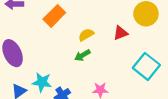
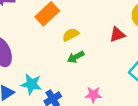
yellow semicircle: (86, 35) -> (71, 35), moved

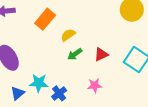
red triangle: (117, 35) -> (101, 54), moved

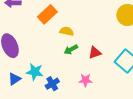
yellow semicircle: (68, 35) -> (67, 31), turned 40

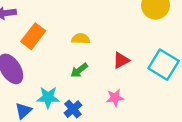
orange rectangle: (47, 14) -> (33, 36), moved
green arrow: (71, 49) -> (79, 70), moved

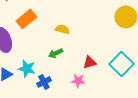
red triangle: (121, 60) -> (90, 62), moved

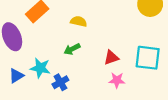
cyan square: (121, 64) -> (148, 58), turned -35
pink star: (78, 81) -> (117, 80), moved

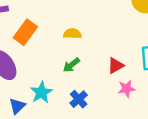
cyan star: (40, 68) -> (41, 92), turned -30
blue cross: (60, 82) -> (79, 99), moved

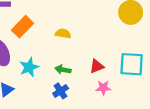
green arrow: (71, 65) -> (63, 70), moved, turned 42
cyan star: (41, 92) -> (29, 67), moved

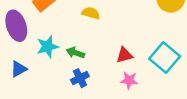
cyan square: (132, 64) -> (165, 58), turned 30
green arrow: (63, 70) -> (75, 53), moved

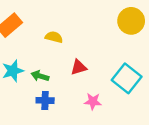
red triangle: (125, 55) -> (79, 67), moved
blue cross: (80, 78) -> (45, 100), turned 30

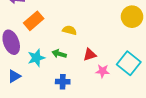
green arrow: (40, 76) -> (59, 54), moved
pink star: (93, 101) -> (102, 71), moved

